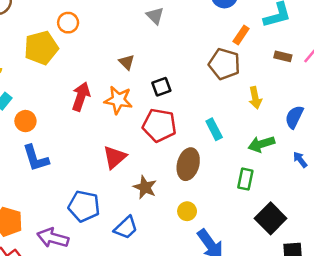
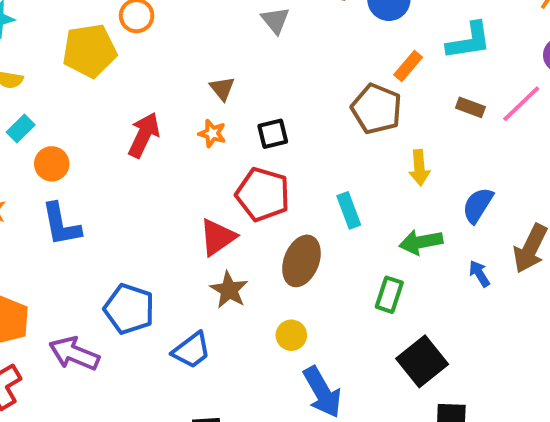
orange star: (118, 100) -> (212, 133), moved, size x0.6
red triangle: (115, 157) -> (218, 237), moved

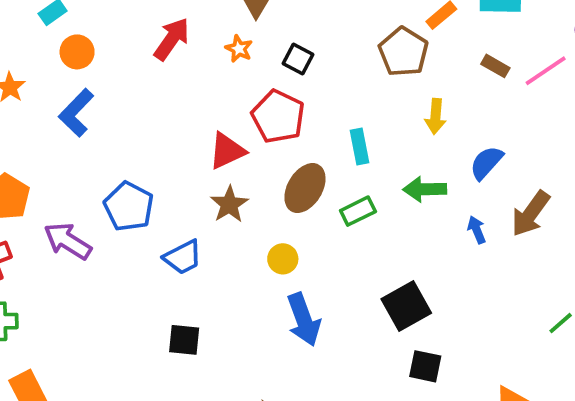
black square: (273, 134) -> (298, 59), turned 32
blue L-shape: (61, 225) -> (76, 113), turned 45
green rectangle: (389, 295) -> (358, 211), moved, turned 36

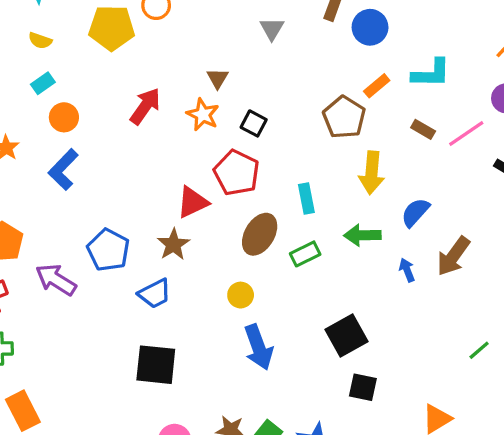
orange star: (239, 49) -> (203, 115), size x1.4
yellow arrow: (435, 116) -> (372, 173), size x1.4
brown star: (229, 204) -> (173, 244), moved
black square: (184, 340) -> (156, 365), size x1.5

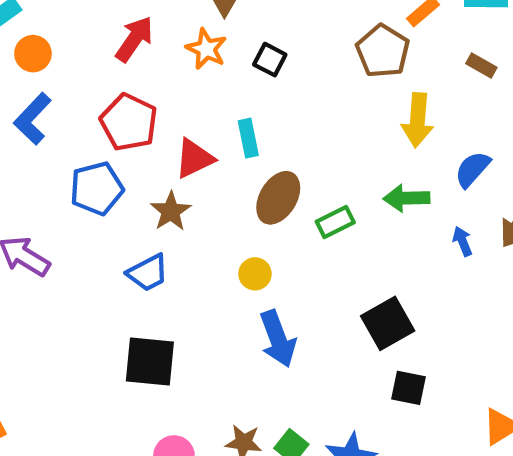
red pentagon: (237, 173) -> (129, 122), moved
cyan rectangle: (306, 198) -> (248, 138), moved
blue pentagon: (108, 250) -> (97, 188), moved, turned 30

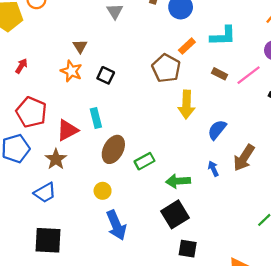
red arrow: (134, 39) -> (21, 66), moved, size x0.6
green arrow: (407, 198) -> (178, 181), moved

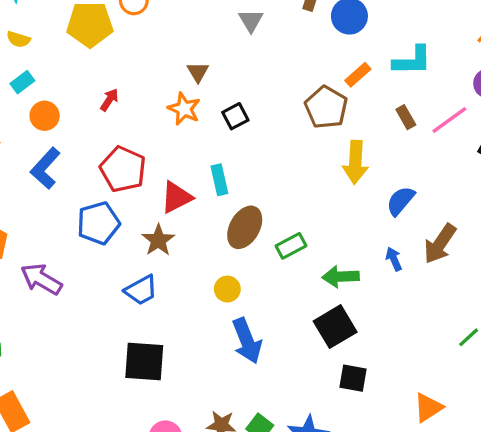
brown rectangle: (220, 74) -> (406, 117), turned 32
black square: (106, 75) -> (235, 116), turned 36

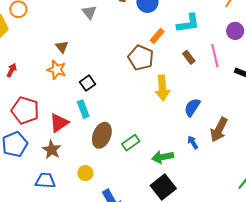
black square: (235, 116) -> (87, 83), moved
pink line: (449, 120) -> (215, 56), turned -60
yellow circle: (227, 289) -> (85, 173), moved
blue trapezoid: (141, 290) -> (45, 181), turned -140

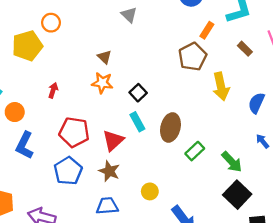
brown pentagon: (141, 58) -> (192, 57), turned 30
brown ellipse: (102, 135) -> (170, 127), moved
green arrow: (163, 157) -> (232, 162), turned -115

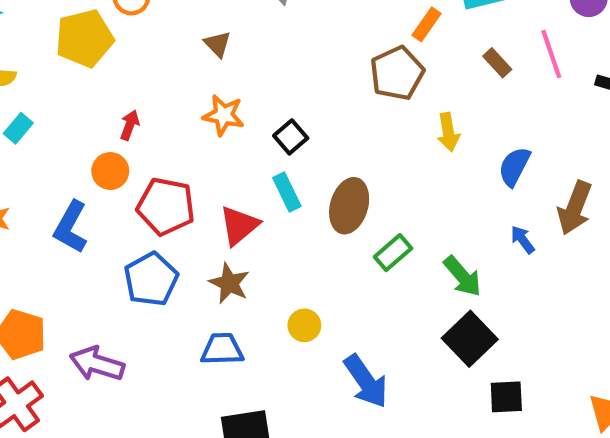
brown triangle: (104, 57) -> (218, 44), moved
yellow arrow: (221, 86) -> (448, 132), size x0.7
orange circle: (15, 112) -> (110, 171), moved

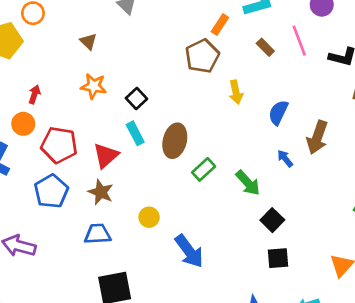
black square: (470, 339) -> (272, 220), moved, size x0.7

